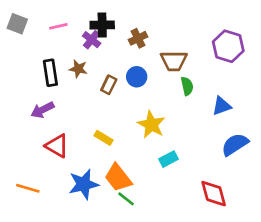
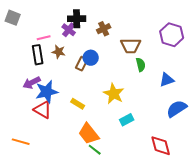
pink line: (58, 26) -> (44, 38), moved
blue circle: (137, 77) -> (91, 58), moved
blue star: (84, 184) -> (47, 92), moved

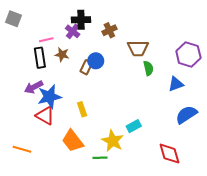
purple hexagon: (172, 35) -> (188, 55), moved
yellow star: (114, 94) -> (113, 141), moved
yellow rectangle: (78, 104) -> (82, 109), turned 40
orange trapezoid: (89, 134) -> (73, 141), moved
green line: (95, 150) -> (100, 158), turned -40

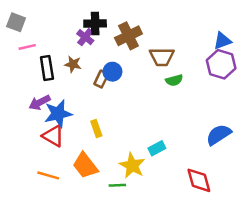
brown cross: (109, 30) -> (128, 36), size x1.5
pink line: (46, 40) -> (27, 47), moved
green semicircle: (148, 68) -> (174, 80), turned 88
blue triangle: (176, 84) -> (222, 41), moved
orange line: (22, 149) -> (48, 175), moved

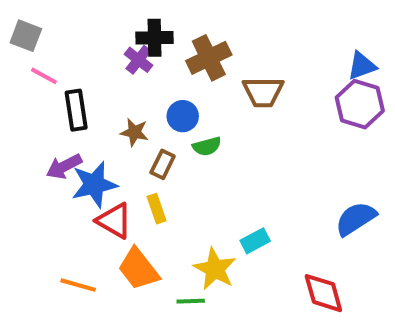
pink line: (27, 47) -> (44, 76), turned 42
brown star: (73, 64) -> (134, 132), moved
brown rectangle: (101, 79) -> (163, 164), moved
green semicircle: (174, 80) -> (207, 146), moved
red triangle: (53, 136) -> (114, 221), moved

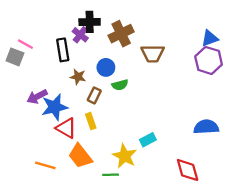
gray square: (26, 36) -> (15, 57), moved
black rectangle: (76, 110) -> (63, 50), moved
blue semicircle: (356, 219) -> (206, 127), turned 30

